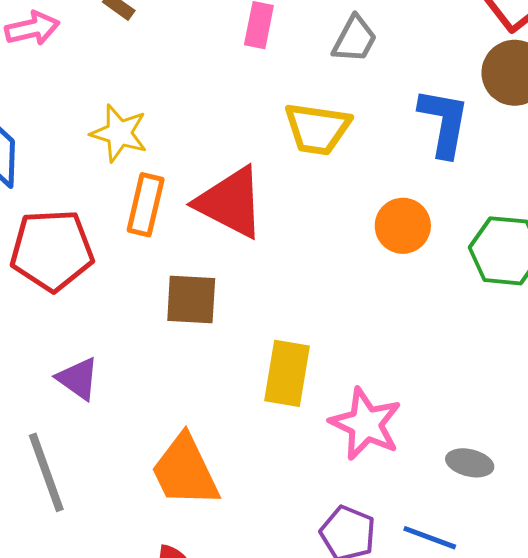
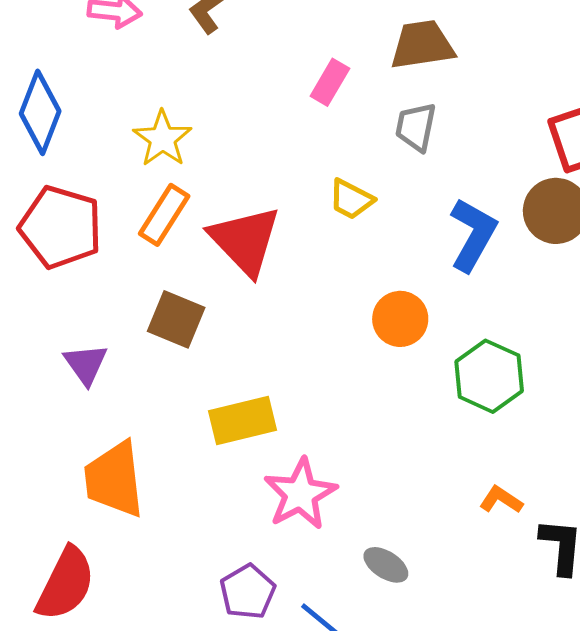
gray trapezoid: (355, 39) -> (416, 127), turned 144
yellow trapezoid: (317, 129) -> (351, 199), size x0.7
yellow rectangle: (287, 373) -> (243, 421), turned 48
purple triangle: (78, 379) -> (86, 364), moved

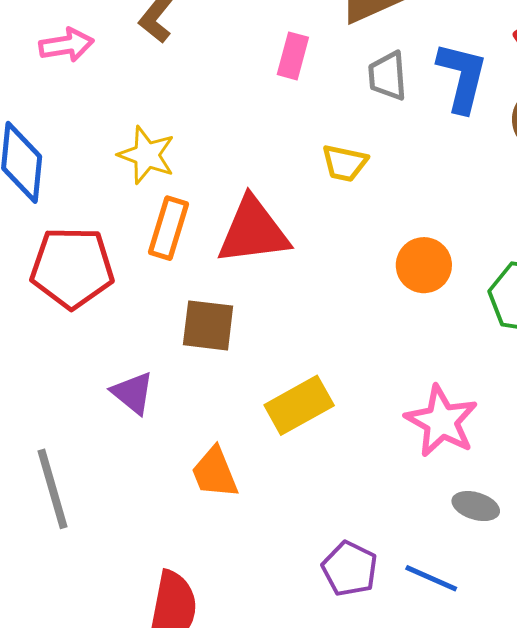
blue L-shape: (473, 235) -> (462, 77), moved
red triangle: (245, 241) -> (253, 231), turned -38
orange trapezoid: (114, 479) -> (215, 473), moved, size x0.7
pink star: (300, 494) -> (442, 421), moved

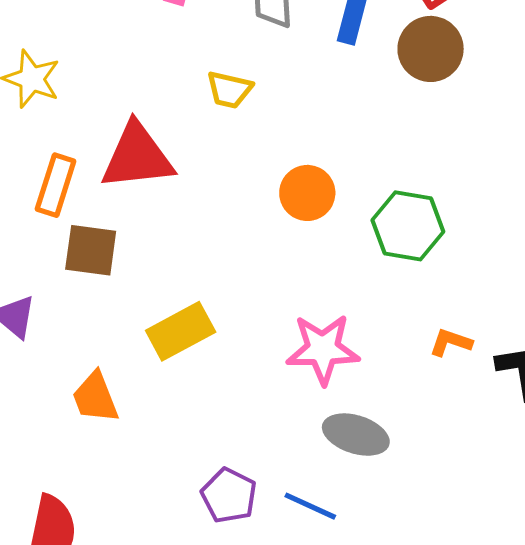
orange rectangle: (168, 228) -> (56, 185), moved
pink star: (442, 421) -> (323, 349), turned -30
gray ellipse: (476, 506) -> (356, 435), size x1.4

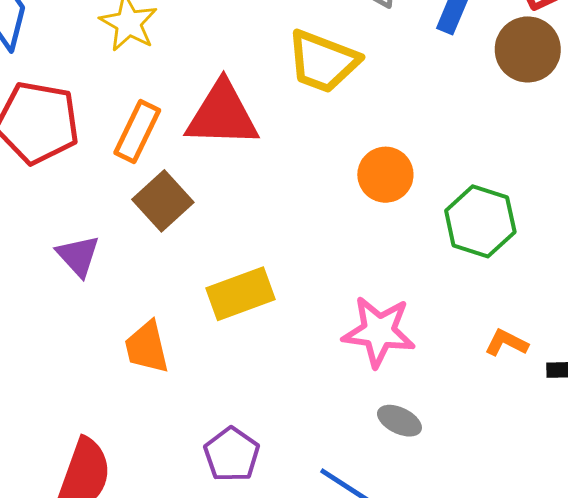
yellow trapezoid: (229, 90) -> (323, 61), size x1.6
brown square: (91, 250) -> (163, 201), turned 32
gray ellipse: (356, 435) -> (399, 421), size x0.7
purple pentagon: (229, 495) -> (232, 455), moved

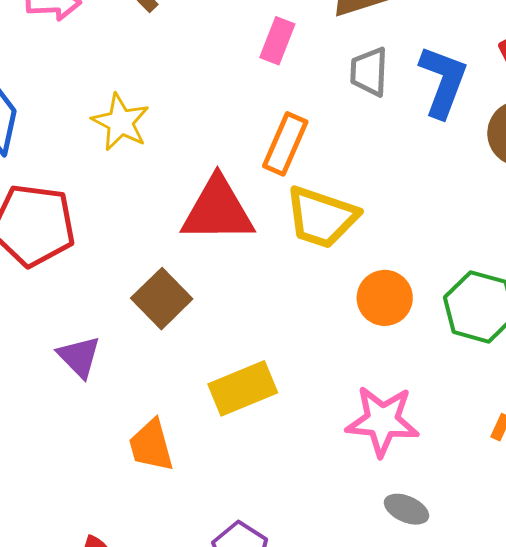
yellow trapezoid: (323, 61) -> (322, 217), moved
orange rectangle: (137, 132) -> (285, 144), moved
orange circle: (385, 175) -> (385, 298), moved

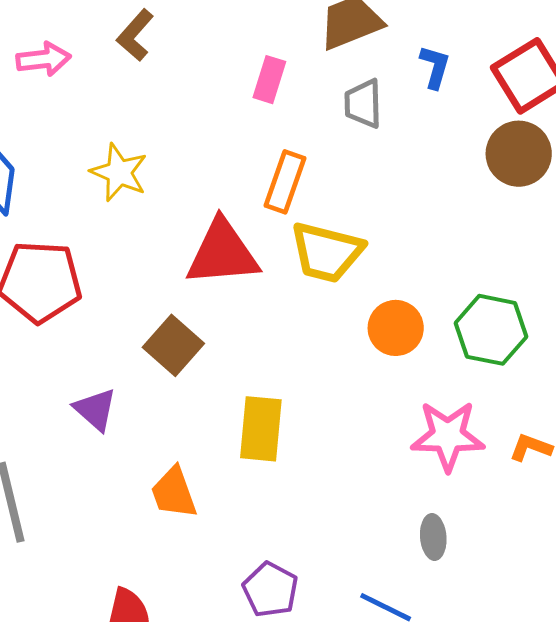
blue L-shape: (443, 81) -> (435, 67), moved, size x0.6
yellow rectangle: (243, 388) -> (261, 429), turned -58
pink star: (382, 421) -> (448, 436), moved
gray ellipse: (406, 509) -> (433, 537), turned 66

